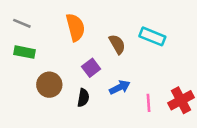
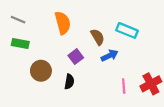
blue arrow: (120, 87) -> (110, 56), moved

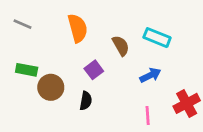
green rectangle: (20, 44) -> (27, 70), moved
blue arrow: (110, 56) -> (150, 75), moved
pink line: (124, 86) -> (148, 116), moved

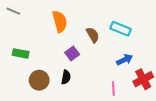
gray line: (23, 24) -> (13, 11), moved
blue arrow: (150, 75) -> (125, 60), moved
brown circle: (51, 87) -> (39, 80), moved

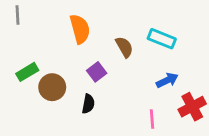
gray line: (13, 11) -> (18, 15), turned 64
green rectangle: (21, 53) -> (27, 72), turned -42
brown circle: (39, 80) -> (52, 87), moved

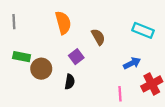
gray line: (18, 15) -> (14, 22), moved
cyan rectangle: (162, 39) -> (143, 30), moved
green rectangle: (27, 72) -> (22, 57), turned 42

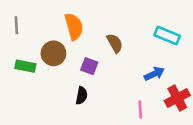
purple square: (76, 57) -> (89, 66), turned -32
brown circle: (41, 69) -> (53, 53), moved

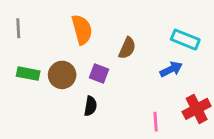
brown semicircle: (115, 43) -> (127, 48), turned 54
brown circle: (53, 53) -> (62, 75), moved
blue arrow: (154, 74) -> (171, 69), moved

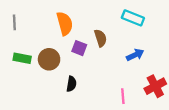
cyan rectangle: (185, 40) -> (133, 18), moved
brown semicircle: (127, 48) -> (100, 38), turned -42
purple square: (99, 74) -> (79, 48), moved

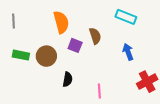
blue arrow: (135, 55) -> (128, 52), turned -84
pink line: (123, 96) -> (99, 91), moved

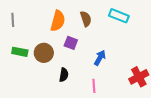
orange semicircle: (61, 22) -> (58, 21), turned 30
brown semicircle: (95, 36) -> (86, 19), moved
blue arrow: (128, 52) -> (100, 58), moved, turned 49

